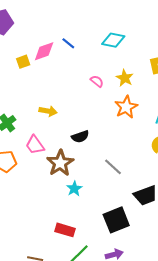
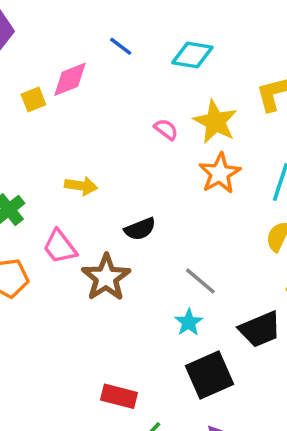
blue line: (68, 43) -> (121, 46), moved
yellow star: (125, 78) -> (215, 122), size x1.4
cyan star: (74, 189) -> (189, 322), moved

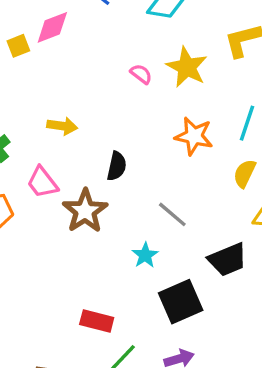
orange star: (220, 173) -> (194, 136), moved, turned -30
black semicircle: (140, 229) -> (117, 166), turned -56
cyan star: (189, 322) -> (145, 255), moved

